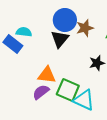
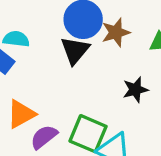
orange triangle: (47, 75) -> (21, 114), moved, turned -36

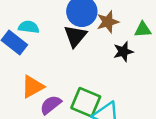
black star: (135, 90) -> (123, 52), moved

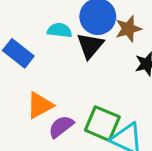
cyan semicircle: (29, 27) -> (60, 30), moved

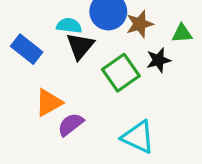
black triangle: (90, 46) -> (80, 46), moved
green square: (102, 124) -> (121, 73), moved, turned 32

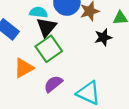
green square: (121, 73) -> (49, 49), moved
purple semicircle: (71, 124) -> (53, 84), moved

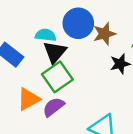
purple semicircle: (53, 84) -> (53, 107), moved

